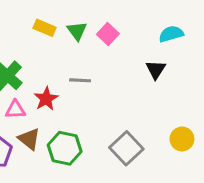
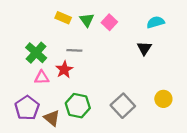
gray line: (80, 80) -> (74, 50), moved
brown triangle: (29, 139) -> (52, 118), moved

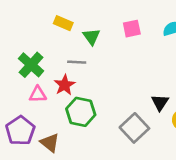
green triangle: (87, 20) -> (91, 37), moved
pink square: (109, 22) -> (132, 29), moved, turned 35
black triangle: (144, 48) -> (160, 102), moved
green hexagon: (78, 106) -> (81, 112), moved

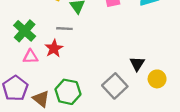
green hexagon: (81, 112) -> (68, 92), moved

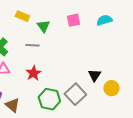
red star: (54, 48) -> (33, 73), moved
green hexagon: (68, 92) -> (49, 99), moved

